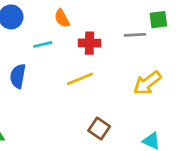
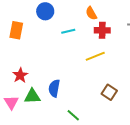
orange semicircle: (62, 18) -> (91, 13), moved
blue semicircle: (18, 76) -> (54, 88), moved

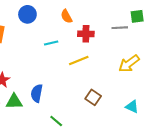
orange semicircle: (91, 13) -> (66, 16), moved
cyan line: (68, 31) -> (51, 43), moved

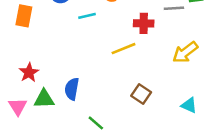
red cross: (86, 34) -> (144, 23), moved
cyan line: (51, 43) -> (87, 16), moved

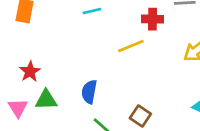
blue semicircle: (72, 89) -> (89, 92), moved
brown square: (141, 94) -> (140, 116), moved

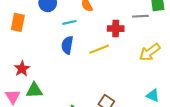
blue semicircle: (89, 92) -> (67, 45), moved

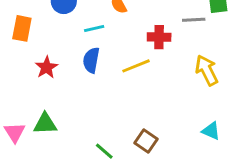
yellow arrow: (150, 52) -> (207, 70), turned 100
red star: (22, 69) -> (46, 67), moved

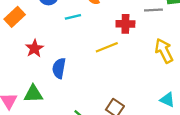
orange rectangle: (22, 28) -> (15, 17), turned 36
blue semicircle: (91, 60) -> (59, 68), moved

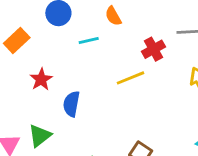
red cross: (125, 24) -> (154, 49), turned -30
green triangle: (33, 94) -> (40, 136), turned -36

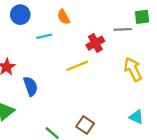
blue semicircle: (71, 104) -> (31, 86), turned 150

